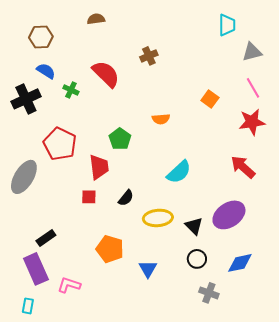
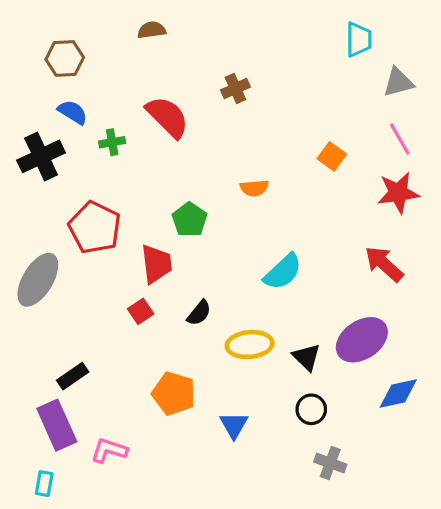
green cross: (71, 90) -> (112, 142), turned -35
red square: (89, 197) -> (141, 311), turned -35
blue diamond: (240, 263) -> (398, 394), moved

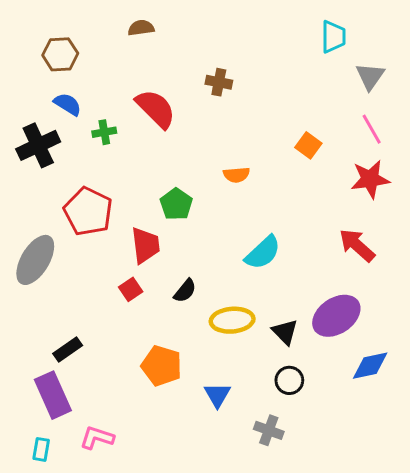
gray triangle: (398, 82) -> (370, 76), turned -40
brown cross: (235, 88) -> (219, 82), turned 35
pink L-shape: (109, 450) -> (97, 438), moved
gray cross: (330, 463) -> (269, 430), moved

